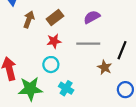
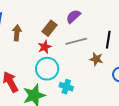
brown rectangle: (55, 17) -> (50, 28), moved
cyan circle: (51, 65) -> (47, 69), size x1.5

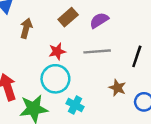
brown rectangle: (50, 28) -> (68, 17), moved
brown star: (96, 59) -> (117, 88), moved

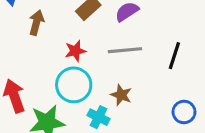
brown star: (117, 88) -> (121, 95), moved

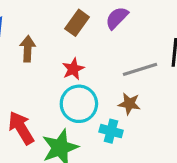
gray line: (125, 50) -> (140, 69), moved

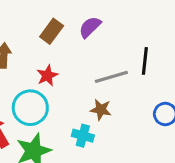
cyan circle: (79, 104) -> (30, 108), moved

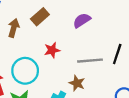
brown rectangle: (52, 31) -> (40, 17), moved
red star: (47, 76) -> (52, 50), moved

